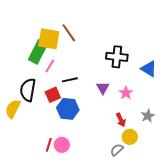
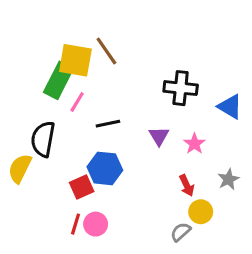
red square: (53, 95) -> (82, 187), moved

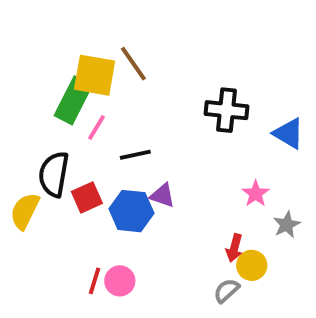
purple triangle: (159, 136) -> (162, 196), moved, turned -40
pink star: (194, 144) -> (256, 194), moved
red arrow: (187, 185) -> (234, 248), moved, turned 40
red square: (82, 187) -> (87, 197), moved

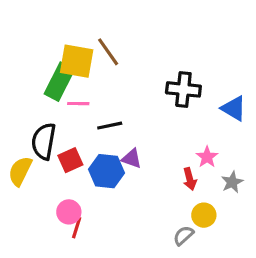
pink line: (97, 128) -> (78, 104), turned 60
red arrow: (234, 248) -> (190, 179), moved, turned -30
pink circle: (120, 281) -> (69, 212), moved

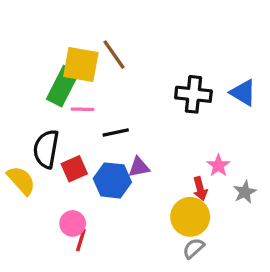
blue triangle: (234, 108) -> (243, 93), moved
purple triangle: (132, 159) -> (139, 167), turned -30
yellow semicircle: (20, 171) -> (21, 180), turned 112
yellow circle: (204, 215) -> (190, 217), moved, size x1.5

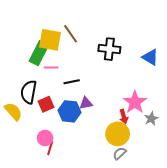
black cross: (193, 94) -> (109, 49), moved
pink star: (218, 166) -> (135, 102), size x1.6

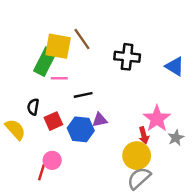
black semicircle: (29, 92) -> (33, 107), size x0.6
red line: (50, 148) -> (41, 172), moved
gray semicircle: (120, 153) -> (139, 178), size x1.5

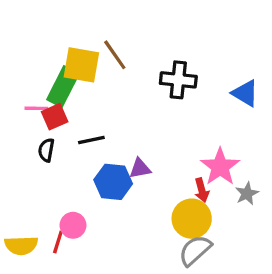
pink line: (59, 78) -> (36, 108), moved
black line: (83, 95) -> (91, 140), moved
red square: (53, 121) -> (55, 117), moved
yellow semicircle: (15, 129) -> (21, 245), moved, turned 130

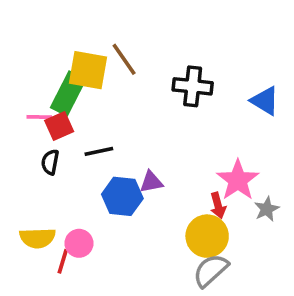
yellow semicircle: (21, 245) -> (37, 238), moved

